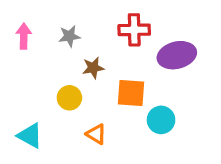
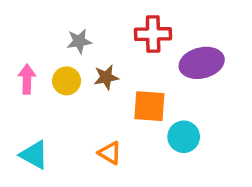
pink arrow: (24, 36) -> (27, 79), moved
yellow circle: (69, 98) -> (67, 81), moved

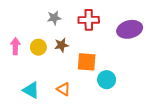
gray star: (79, 41) -> (54, 18), moved
purple ellipse: (202, 63) -> (130, 29), moved
cyan triangle: (34, 155) -> (31, 90), moved

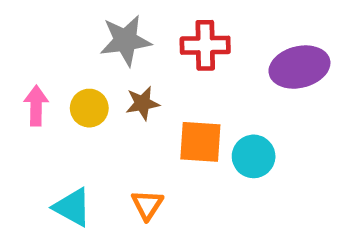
gray star: (54, 18) -> (126, 40), size x1.5
cyan circle: (107, 80) -> (254, 156), moved
orange triangle: (64, 89) -> (147, 205), turned 32

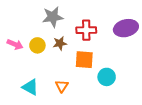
red cross: (205, 45) -> (86, 30), moved
pink arrow: (36, 106) -> (15, 44), turned 112
cyan circle: (254, 156) -> (107, 77), moved

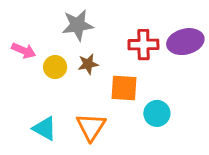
red cross: (86, 30) -> (143, 45), moved
pink arrow: (15, 44) -> (24, 51), moved
orange triangle: (62, 86) -> (91, 127), size x1.5

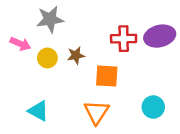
gray star: (78, 25) -> (50, 19), moved
cyan circle: (157, 113) -> (153, 107), moved
orange triangle: (91, 127) -> (96, 112), moved

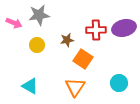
pink arrow: (20, 44) -> (14, 23), moved
brown star: (76, 55) -> (67, 40), moved
orange square: (107, 76) -> (83, 59), turned 30

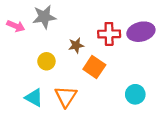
yellow circle: (37, 45) -> (46, 61), moved
orange triangle: (75, 87) -> (66, 97), moved

